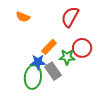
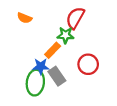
red circle: (82, 48) -> (88, 64), moved
green star: (67, 57) -> (66, 35), moved

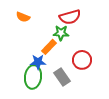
red semicircle: (75, 18) -> (70, 17), turned -135
gray rectangle: (57, 76) -> (62, 77), moved

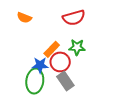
green star: (61, 33) -> (77, 47), moved
red circle: (82, 60) -> (60, 62), moved

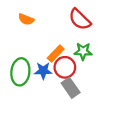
red semicircle: (74, 18) -> (80, 19), turned 60
green ellipse: (35, 81) -> (20, 72), moved

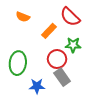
orange rectangle: (56, 54) -> (49, 31), moved
blue star: (43, 71) -> (37, 86), moved

